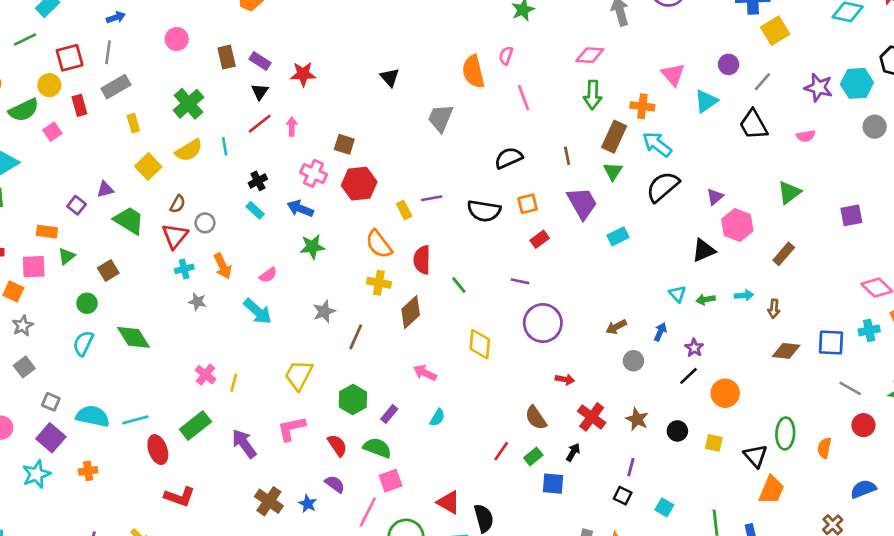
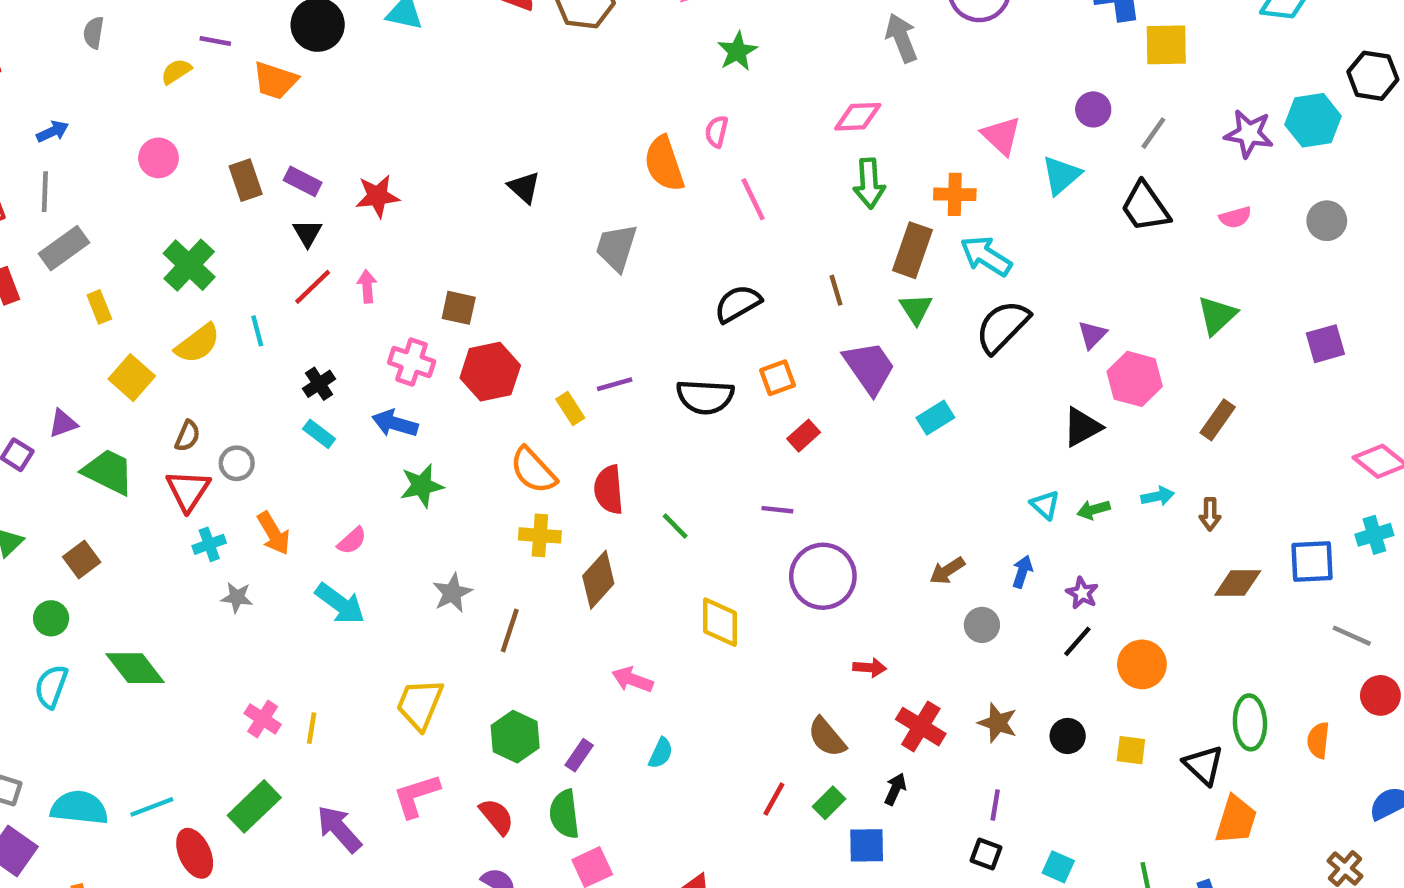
yellow square: (775, 31) -> (1166, 45), turned 36
gray circle: (875, 127) -> (1327, 221), moved
green semicircle: (377, 448) -> (564, 814), turned -112

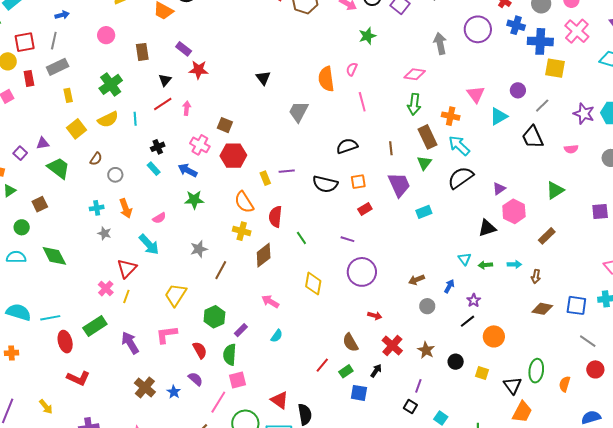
purple rectangle: (303, 181) -> (184, 49), moved
brown rectangle: (912, 250) -> (428, 137), turned -55
red triangle: (188, 490) -> (127, 268), moved
cyan semicircle: (51, 686) -> (16, 257), turned 60

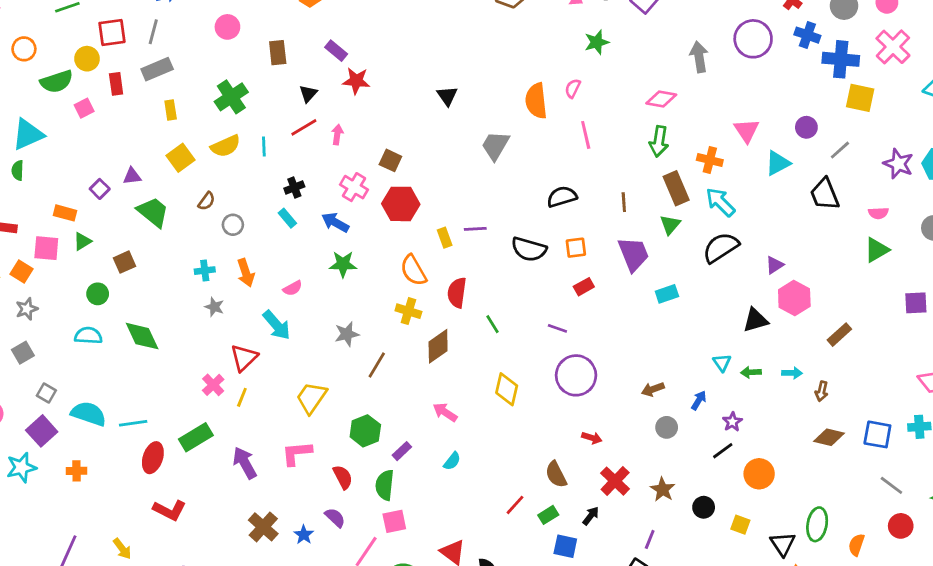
green triangle: (555, 190) -> (877, 250), moved
red ellipse: (65, 342) -> (153, 458), turned 30

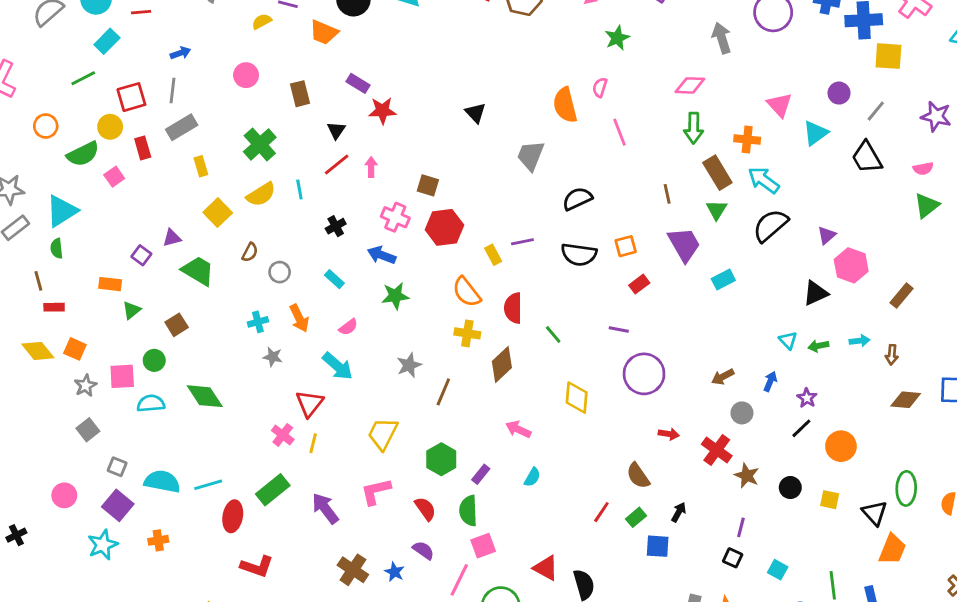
black semicircle: (562, 197) -> (577, 199), moved
cyan rectangle: (287, 218) -> (334, 279), moved
pink square: (46, 248) -> (122, 376), moved
red cross: (615, 481) -> (717, 450), moved

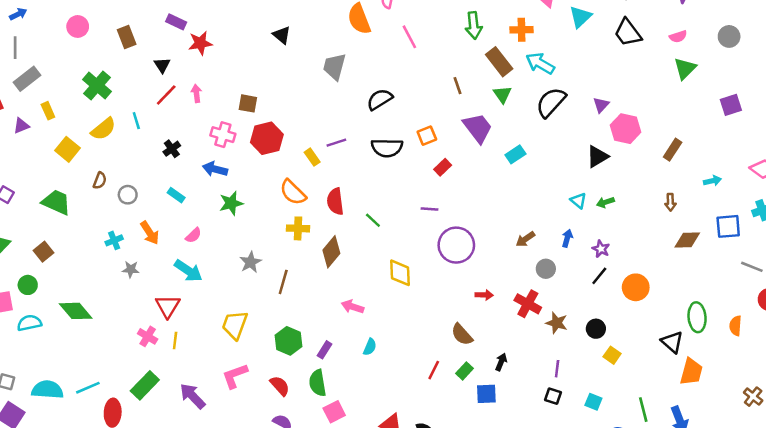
purple triangle: (172, 238) -> (21, 126), moved
cyan arrow: (860, 341) -> (712, 181), moved
yellow square: (830, 500) -> (612, 355), moved, turned 30

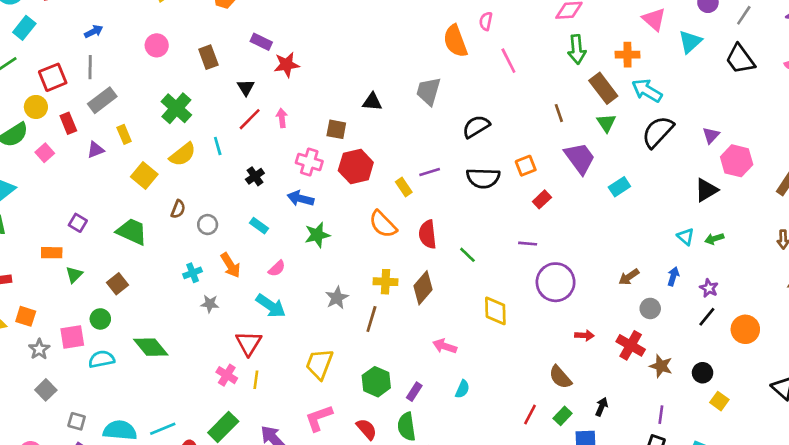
black triangle: (282, 35) -> (372, 102), moved, turned -36
yellow cross: (298, 228) -> (386, 282), moved

